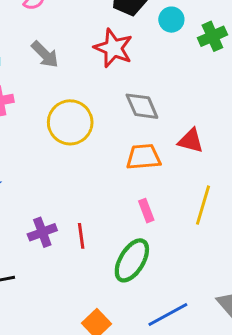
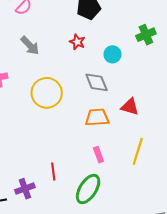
cyan circle: (171, 20) -> (113, 54), moved
red star: (113, 48) -> (77, 42), size x0.6
purple cross: (42, 232) -> (25, 189), moved

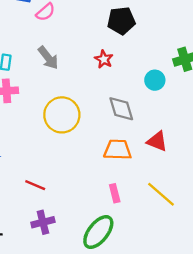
cyan circle: (113, 54) -> (155, 80), moved
yellow line: (138, 151) -> (161, 194), turned -72
red line: (53, 172) -> (35, 185), moved, turned -66
purple cross: (25, 189) -> (43, 222), moved

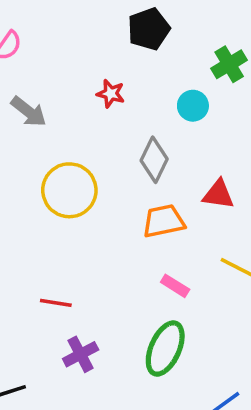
black pentagon: (121, 21) -> (149, 29), moved
gray diamond: (121, 109) -> (154, 160), turned 56
pink rectangle: (115, 193) -> (175, 286), turned -30

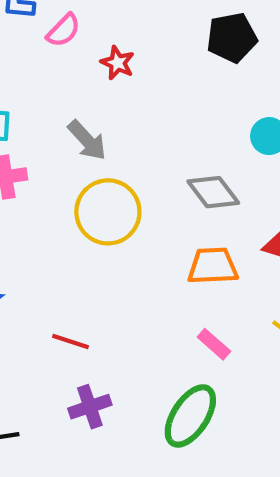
red star: (111, 94) -> (118, 63), moved
gray arrow: (29, 112) -> (87, 140), moved
gray diamond: (154, 160) -> (213, 192), turned -72

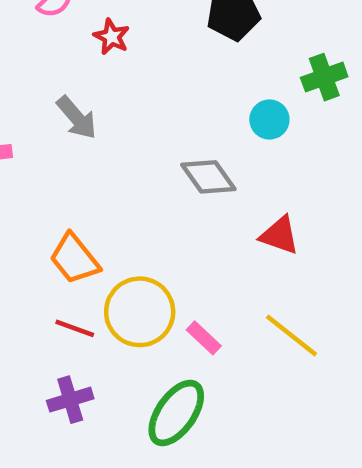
yellow circle: (108, 212) -> (140, 312), moved
orange trapezoid: (213, 266) -> (75, 259), moved, turned -128
red line: (71, 341) -> (75, 328), moved

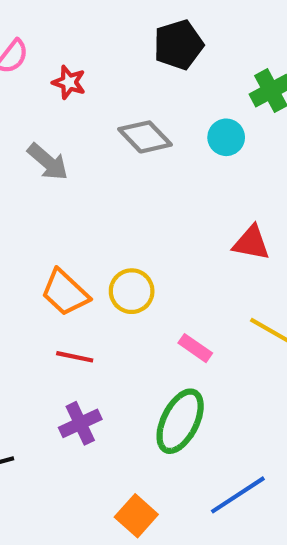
gray diamond: (208, 177) -> (145, 137), moved
yellow circle: (140, 312) -> (132, 291), moved, size x0.7

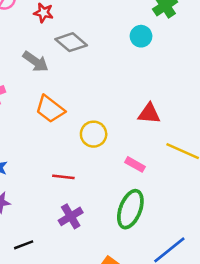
gray diamond: (145, 137) -> (71, 42), moved
red triangle: (251, 243) -> (149, 113), moved
orange trapezoid: (65, 293) -> (50, 109), moved

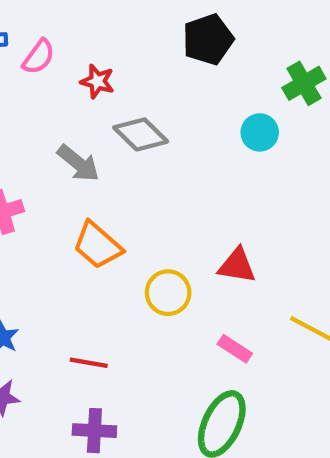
red triangle: (149, 113) -> (237, 266), moved
red line: (63, 177) -> (89, 363), moved
purple cross: (71, 216) -> (94, 431), moved, turned 30

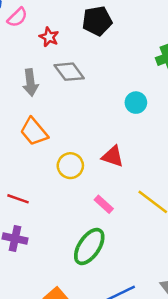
black pentagon: (208, 39) -> (97, 21), moved
cyan circle: (260, 132) -> (136, 103), moved
gray arrow: (78, 163) -> (30, 83), turned 35

